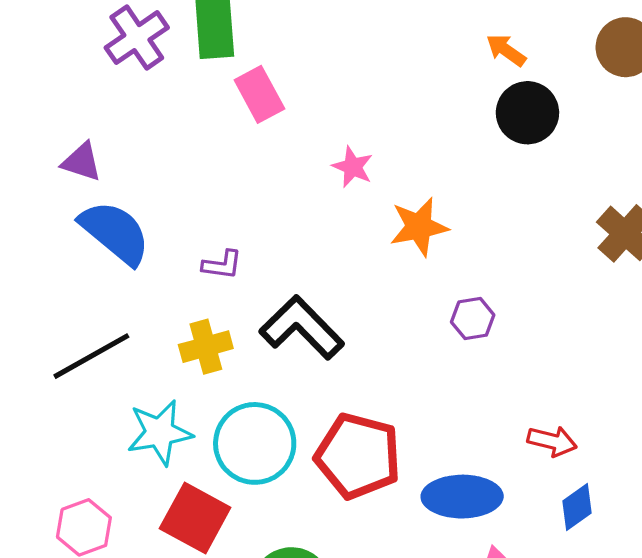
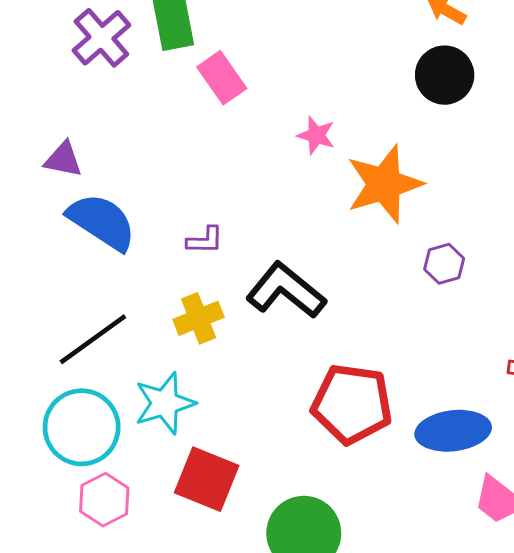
black circle: (527, 113) -> (445, 75), moved
orange star: (419, 227) -> (384, 184), size x1.4
cyan circle: (255, 443) -> (82, 427), moved

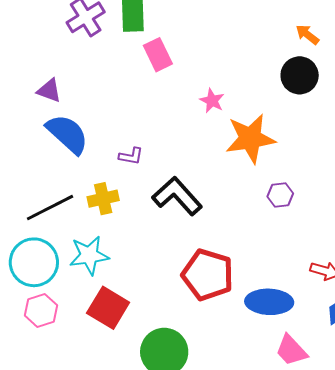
yellow cross: (199, 318) -> (103, 199), moved

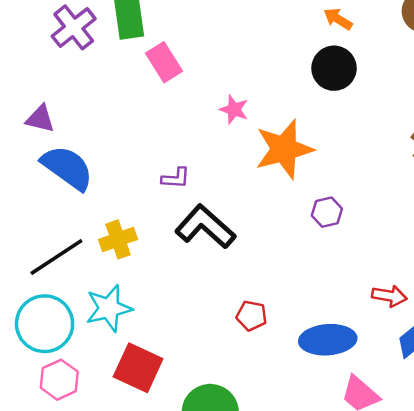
purple L-shape: (131, 156) -> (176, 178), moved
red pentagon: (208, 275) -> (252, 316), size x0.5

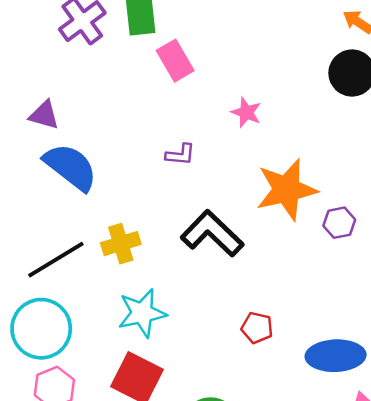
orange star: (284, 149) -> (287, 190), moved
purple L-shape: (176, 178) -> (180, 155), moved
cyan star: (109, 308) -> (142, 313), moved

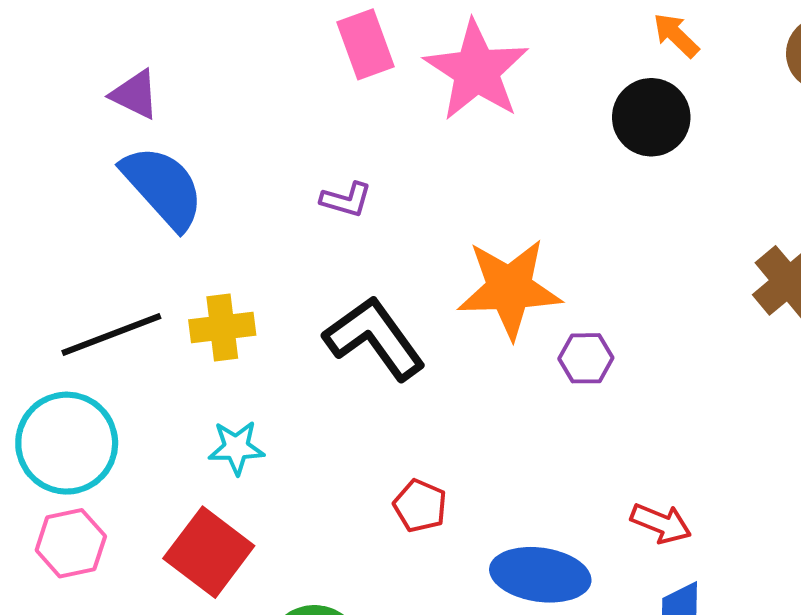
pink star: (246, 112) -> (476, 71), moved, size x2.0
cyan star: (142, 313) -> (236, 448), size x0.7

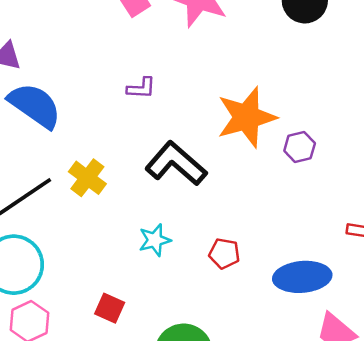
yellow cross: (222, 328) -> (87, 178), turned -33
cyan star: (236, 448) -> (155, 240), moved
red square: (209, 552) -> (110, 308), size x0.6

